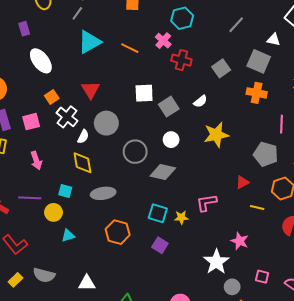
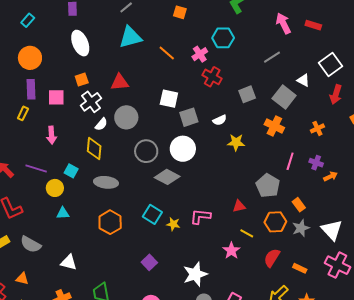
red triangle: (91, 90) -> (120, 82), turned 42
yellow star: (216, 135) -> (236, 142), moved, size x0.7
white circle: (171, 140) -> (183, 149), size x1.6
pink star: (240, 241) -> (231, 251), moved
purple square: (160, 245) -> (149, 262), moved

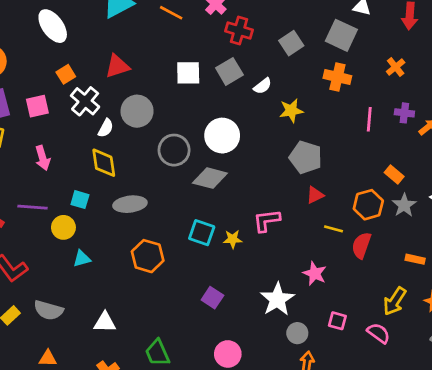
gray square: (189, 117) -> (229, 71), moved
gray pentagon: (268, 186) -> (306, 157), moved
pink star: (231, 251) -> (315, 274), moved
red semicircle: (272, 258) -> (361, 245), moved

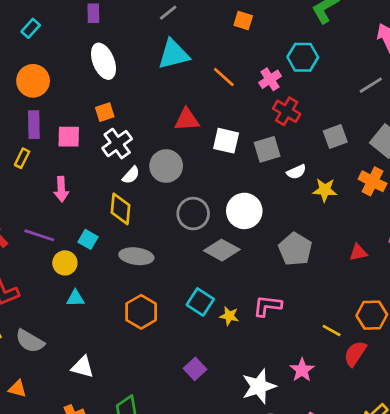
red triangle: (117, 66) -> (187, 120), moved
yellow star: (291, 111) -> (325, 190), moved
gray pentagon: (306, 157) -> (295, 249), moved
red triangle: (315, 195) -> (358, 253), moved

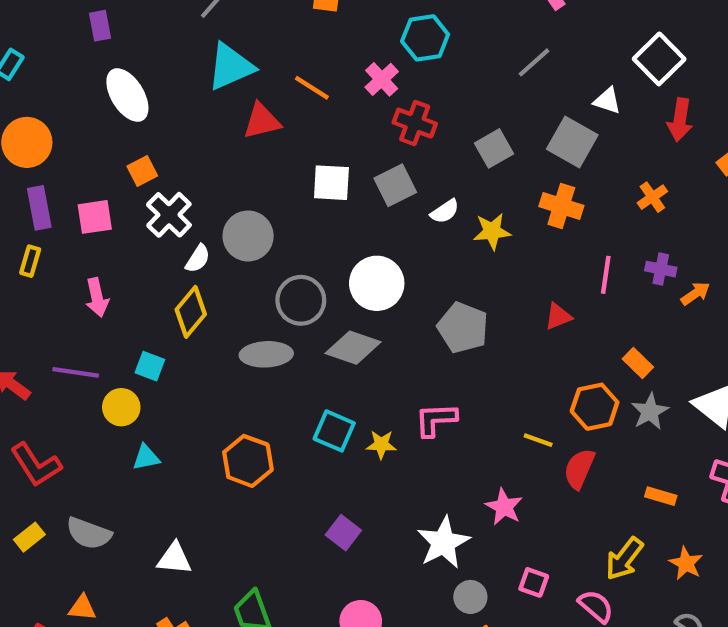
red triangle: (187, 120) -> (262, 121), moved
yellow diamond: (121, 209) -> (191, 312), turned 44
gray ellipse: (136, 256) -> (266, 354), moved

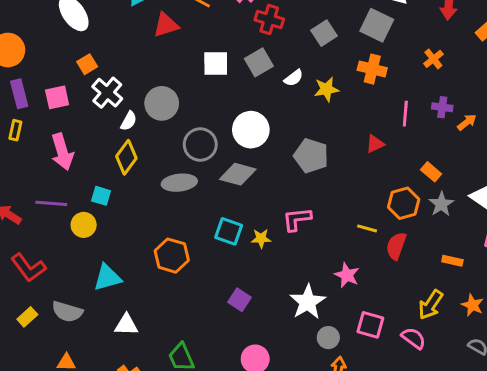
pink arrow: (97, 298) -> (62, 152), size x1.4
cyan triangle: (146, 457) -> (107, 278), moved, size x1.5
pink square: (534, 582) -> (370, 325), size x1.4

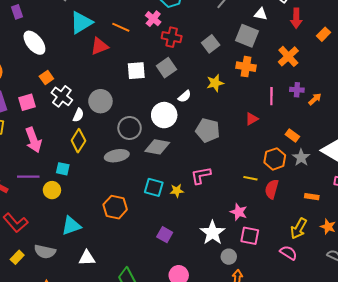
orange cross: (433, 59) -> (288, 56), size x1.5
white semicircle: (294, 78) -> (185, 96), moved
pink square: (370, 325) -> (250, 236), moved

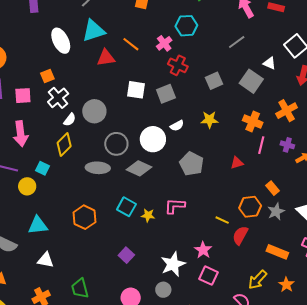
white ellipse: (34, 43) -> (61, 41), moved
orange cross: (246, 67) -> (253, 121), moved
orange rectangle: (312, 197) -> (277, 252), size x1.5
gray circle: (229, 257) -> (163, 290), moved

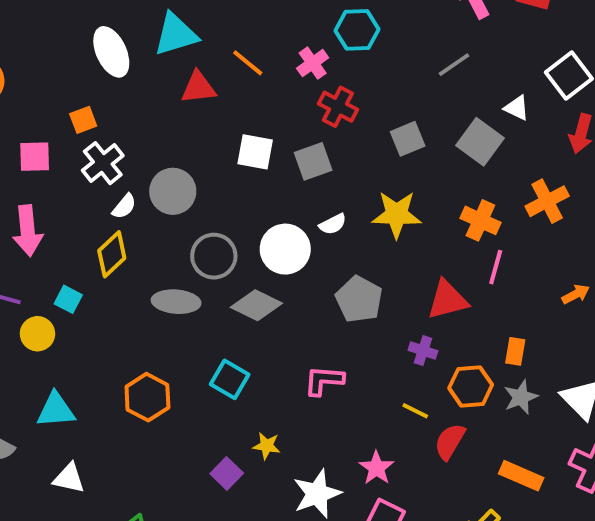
yellow star: (210, 120) -> (397, 214), size x1.4
purple cross: (287, 145) -> (423, 351), moved
red triangle: (237, 163) -> (447, 300), size x1.6
orange rectangle: (272, 188) -> (515, 351), turned 48
yellow star: (148, 215) -> (267, 446), moved

